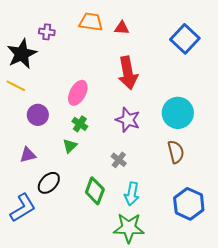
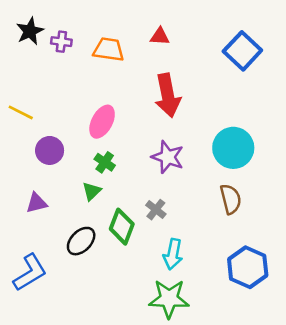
orange trapezoid: (91, 22) -> (109, 49), moved
black star: (22, 54) -> (30, 31), moved, size x0.7
black ellipse: (49, 183) -> (81, 241), moved
green diamond: (95, 191) -> (122, 227), moved

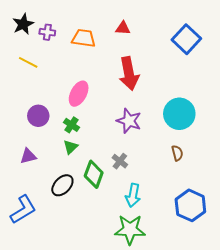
yellow line: (21, 112) -> (28, 62), moved
green cross: (105, 162) -> (72, 125), moved
brown semicircle: (231, 199) -> (177, 153), size x0.7

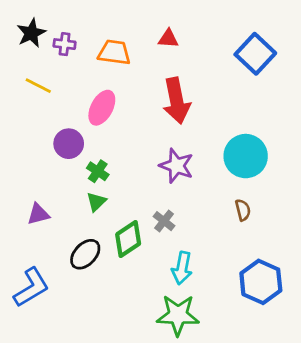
pink ellipse: (79, 94) -> (102, 108), moved
purple circle: (38, 116) -> (69, 144), moved
green diamond: (94, 174) -> (128, 239), turned 36

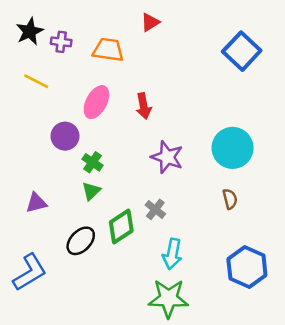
red triangle: (168, 39) -> (150, 22), moved, turned -36
red arrow: (176, 101) -> (144, 106), moved, size x0.6

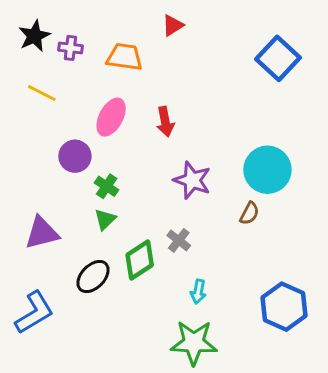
brown semicircle: (230, 199) -> (249, 213), moved, turned 42
purple triangle: (36, 203) -> (42, 233), size x1.4
cyan arrow: (172, 254) -> (198, 292), size x0.7

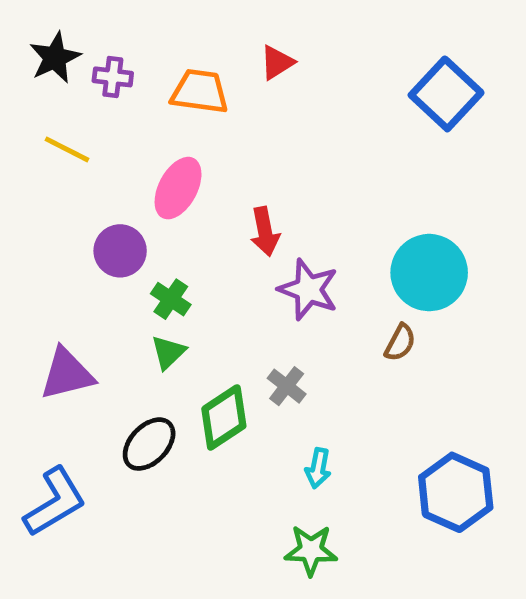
red triangle: (173, 25) -> (277, 62), moved
red arrow: (165, 122) -> (265, 232), moved
green star: (194, 343) -> (311, 550), size x0.7

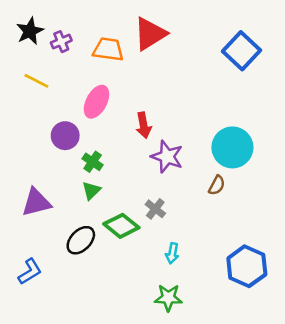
red triangle: (277, 62) -> (150, 34), size x1.8
purple cross: (113, 77) -> (61, 42), turned -30
green diamond: (224, 417) -> (121, 226), turned 72
blue L-shape: (55, 502) -> (30, 272), size x0.7

